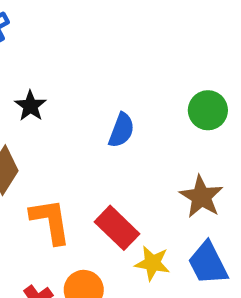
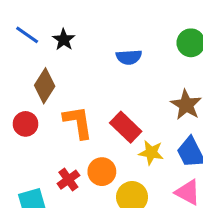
blue semicircle: (121, 130) -> (129, 57), turned 65

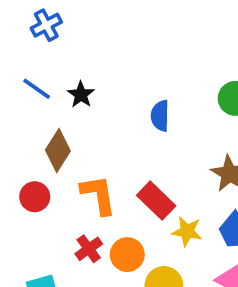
blue semicircle: (129, 57) -> (160, 116), turned 95
red cross: (68, 180) -> (89, 249), moved

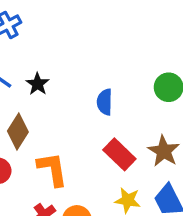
red rectangle: (156, 201) -> (119, 154), moved

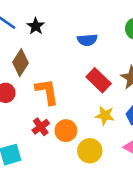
blue semicircle: (105, 102) -> (87, 40), turned -96

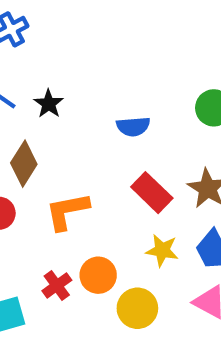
orange L-shape: (47, 92) -> (67, 211), turned -92
red cross: (41, 127) -> (57, 286), moved

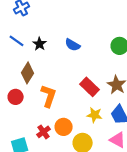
blue semicircle: (133, 126) -> (73, 45), moved, turned 35
orange L-shape: (67, 211) -> (49, 96), turned 120

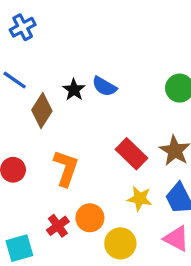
black star: (40, 44) -> (74, 90), moved
brown diamond: (28, 73) -> (42, 110), moved

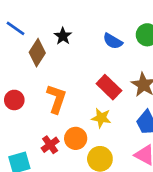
blue semicircle: (104, 86) -> (113, 41), moved
yellow star: (140, 199) -> (101, 118), moved

